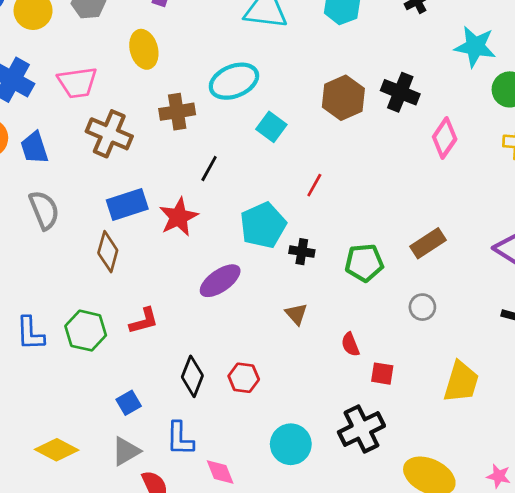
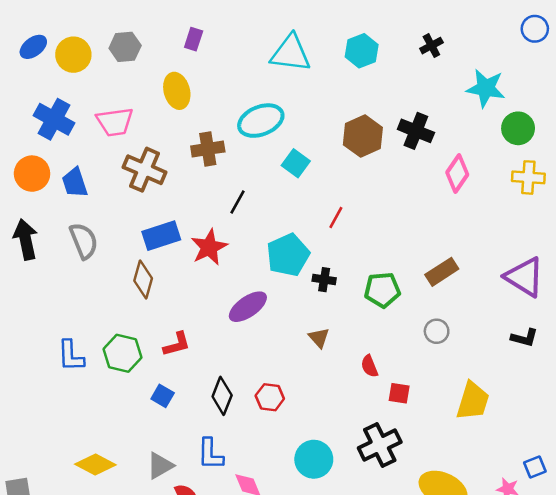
blue square: (129, 403) -> (163, 396), moved, turned -30

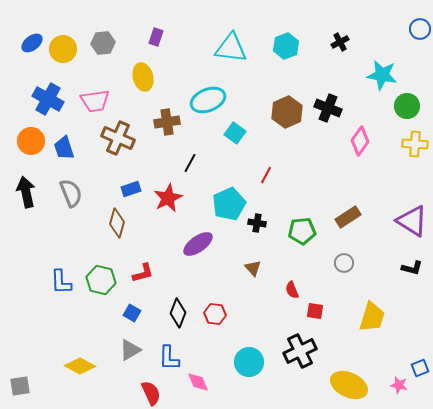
blue rectangle: (161, 236) -> (131, 189), size x0.7
gray triangle: (160, 466) -> (130, 350), moved

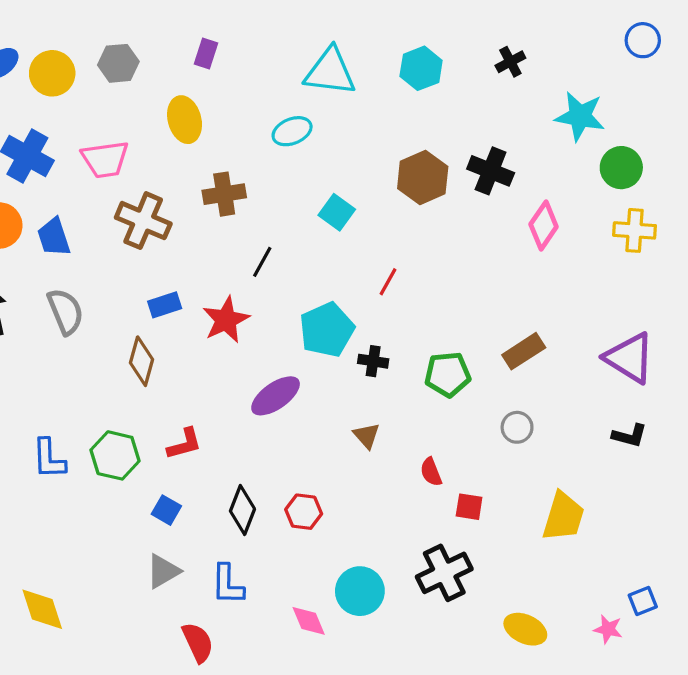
cyan ellipse: (208, 100) -> (292, 131), moved, size x0.7
yellow diamond: (80, 366) -> (42, 609), moved, turned 44
pink diamond: (198, 382) -> (309, 621), moved
yellow ellipse: (349, 385) -> (525, 629), size x0.7

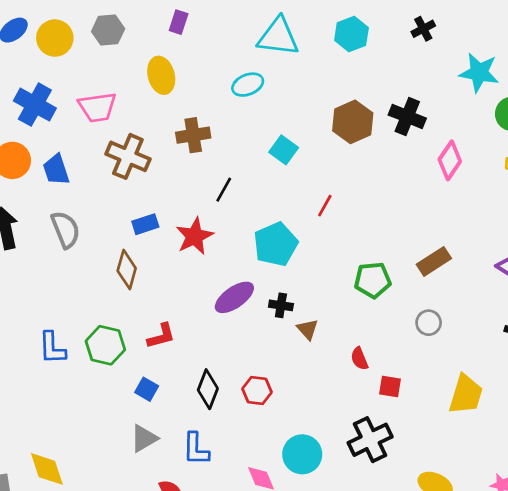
black cross: (373, 361) -> (281, 305), moved

